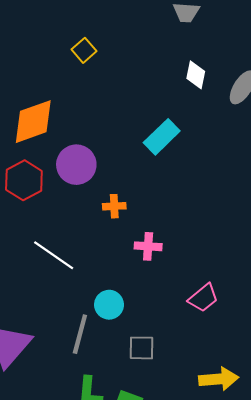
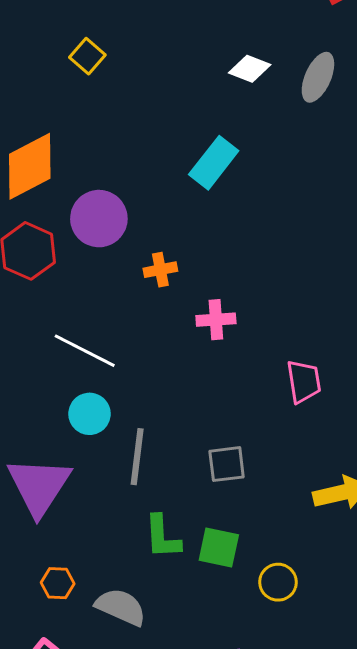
white diamond: (196, 75) -> (250, 69), turned -72
pink trapezoid: (203, 298) -> (304, 381), turned -52
cyan circle: (109, 305) -> (89, 414), moved

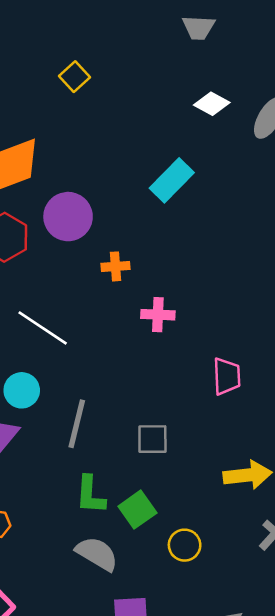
cyan circle: (89, 414) -> (22, 390), moved
green square: (219, 547) -> (137, 510), turned 36
gray semicircle: (121, 607) -> (97, 554), moved

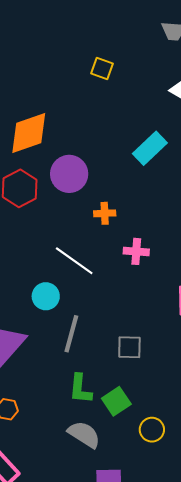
yellow square: (74, 77) -> (102, 68), moved, turned -30
white line: (43, 328) -> (74, 261), moved
cyan circle: (22, 390) -> (46, 296), moved

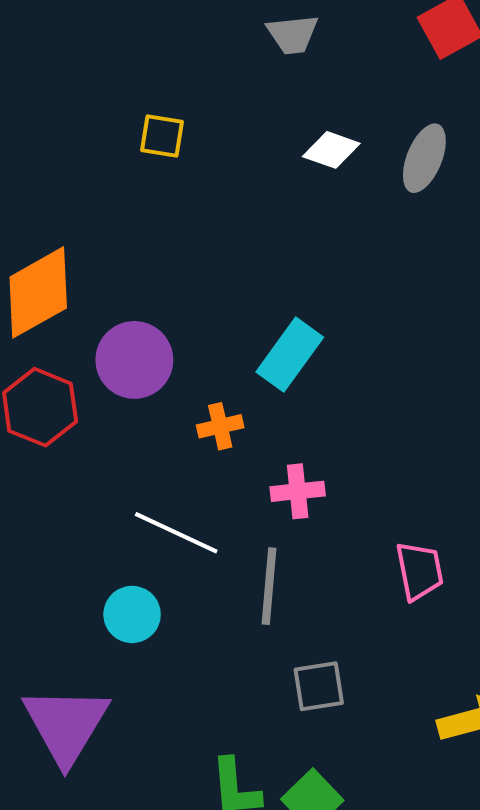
cyan rectangle: (150, 148) -> (290, 355), moved
gray line: (71, 334) -> (269, 586), moved

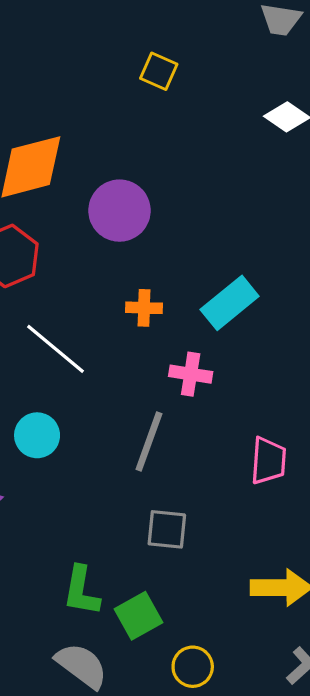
cyan rectangle: (290, 355) -> (230, 303), moved
purple circle: (134, 360) -> (119, 211), moved
white line: (176, 533) -> (55, 349), moved

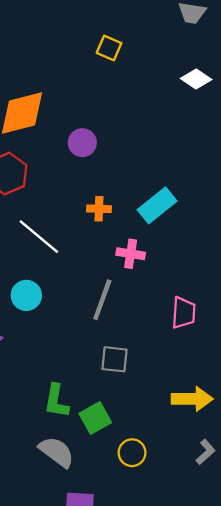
purple circle: (119, 211) -> (82, 143), size x0.7

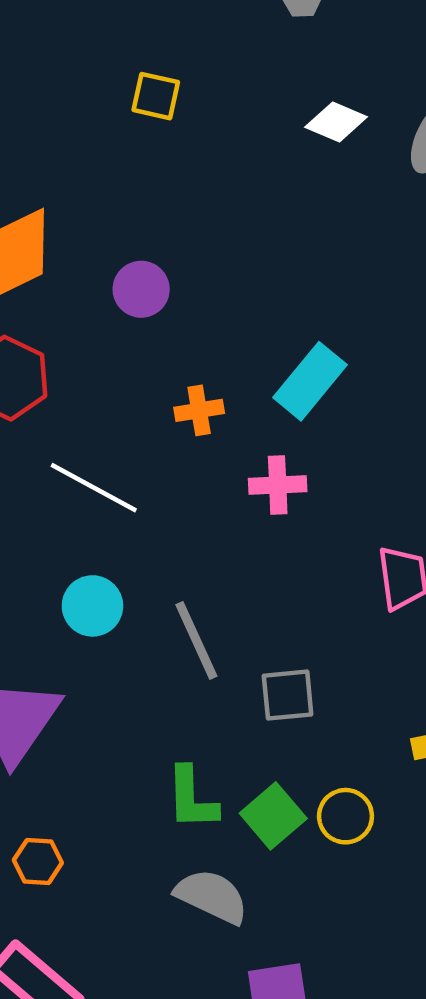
gray line: (102, 300) -> (196, 640), moved, turned -33
yellow circle: (132, 453) -> (345, 816), moved

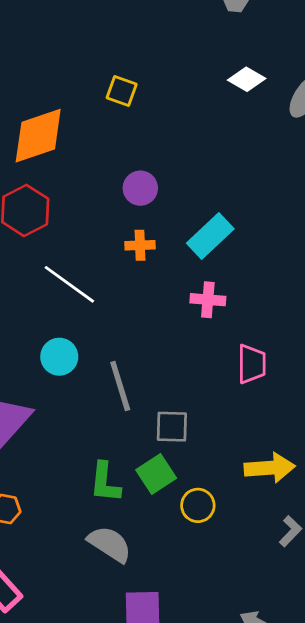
yellow square: (156, 96) -> (122, 91), moved
purple circle: (141, 289) -> (140, 188), moved
pink cross: (278, 485) -> (208, 300), moved
green square: (273, 816) -> (156, 474), moved

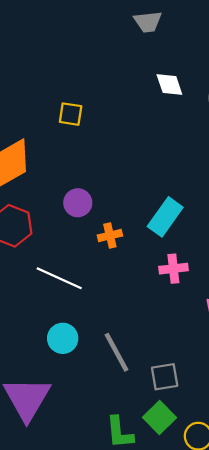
white diamond: (247, 79) -> (169, 85), turned 52
purple circle: (140, 188) -> (78, 203), moved

